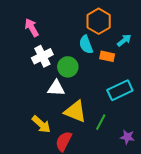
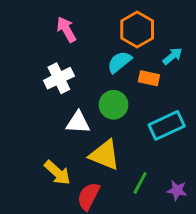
pink arrow: (32, 28) -> (66, 30), moved
cyan semicircle: (86, 45) -> (119, 62), turned 72
green circle: (68, 67) -> (113, 105), moved
green line: (101, 122) -> (140, 183), moved

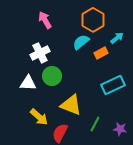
orange rectangle: (149, 78) -> (101, 53), turned -40
green circle: (113, 105) -> (52, 76), moved
white triangle: (78, 122) -> (28, 83), moved

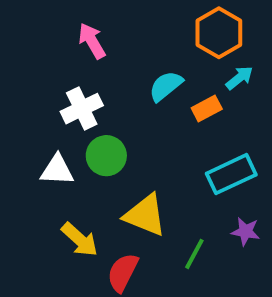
orange hexagon: (93, 20) -> (219, 33), moved
purple star: (120, 129) -> (246, 231), moved

